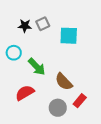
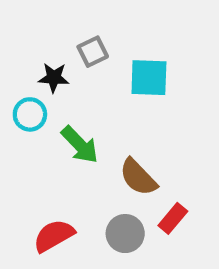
black star: (25, 26) -> (54, 78), moved
red semicircle: (25, 93) -> (54, 236), moved

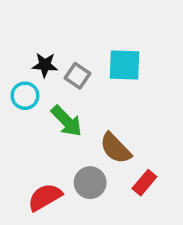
gray square: (93, 52) -> (77, 76), moved, turned -30
gray circle: (125, 234) -> (90, 183), moved

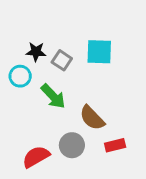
red rectangle: (144, 183) -> (115, 145), turned 36

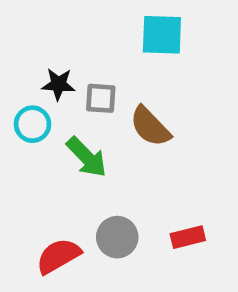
cyan square: (99, 52) -> (162, 35), moved
gray square: (62, 60) -> (101, 98), turned -30
brown semicircle: (92, 118) -> (150, 127), moved

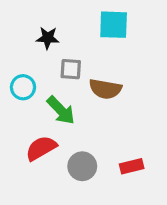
black star: (58, 84) -> (48, 38), moved
brown semicircle: (150, 127) -> (105, 89), turned -36
red semicircle: (58, 256) -> (41, 148), moved

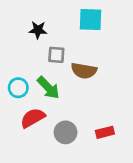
cyan circle: (23, 87) -> (18, 88), moved

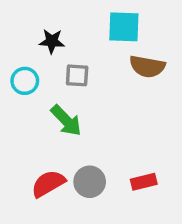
brown semicircle: (84, 71) -> (147, 66), moved
cyan circle: (18, 88) -> (25, 81), moved
red semicircle: (33, 118) -> (48, 184), moved

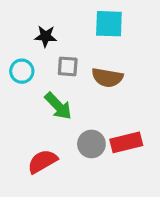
brown semicircle: (147, 66) -> (107, 77), moved
gray circle: (90, 182) -> (91, 144), moved
red rectangle: (144, 182) -> (126, 142), moved, size x1.4

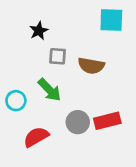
cyan square: (109, 24) -> (111, 20), moved
black star: (46, 36) -> (39, 31), turned -30
cyan circle: (22, 71) -> (16, 101), moved

